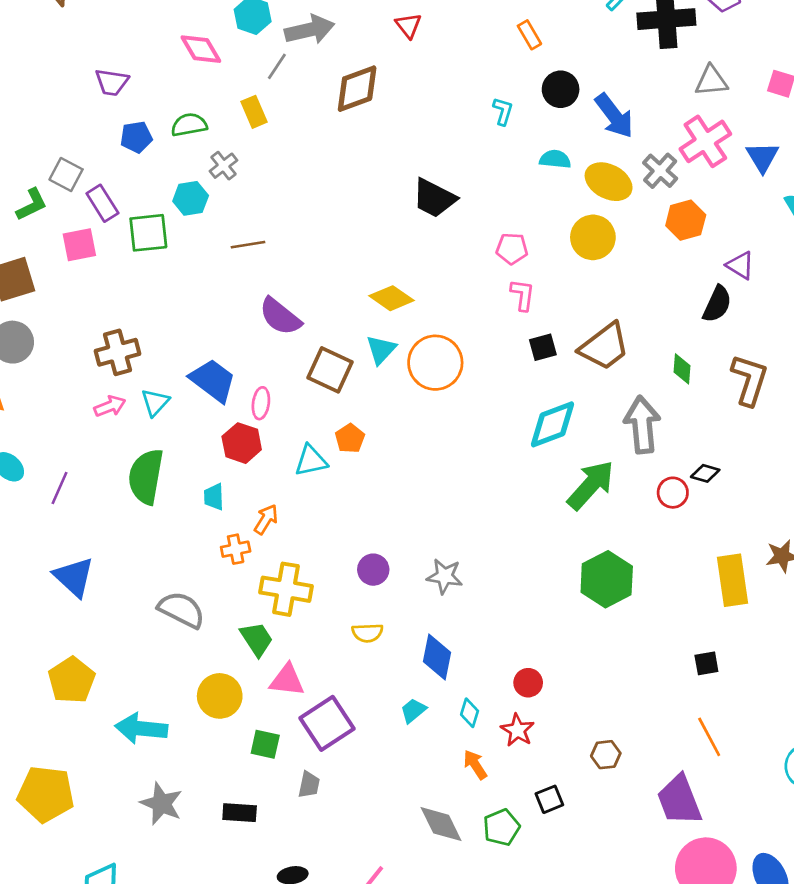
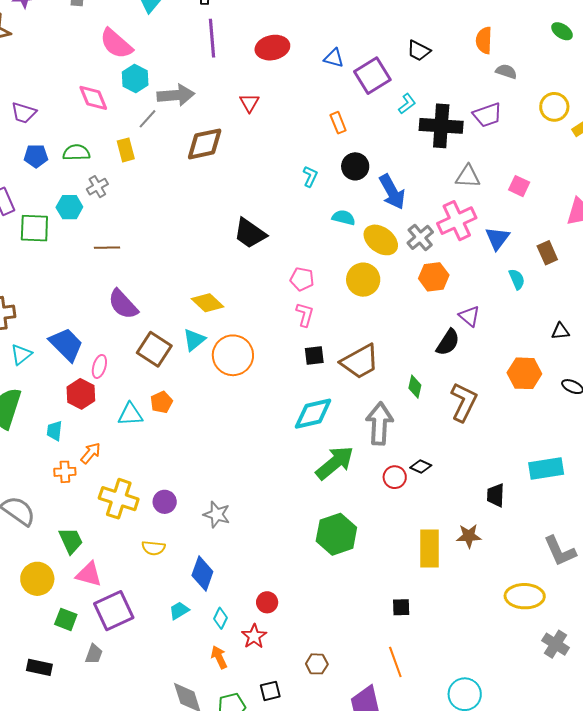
yellow cross: (286, 589) -> (119, 499), moved

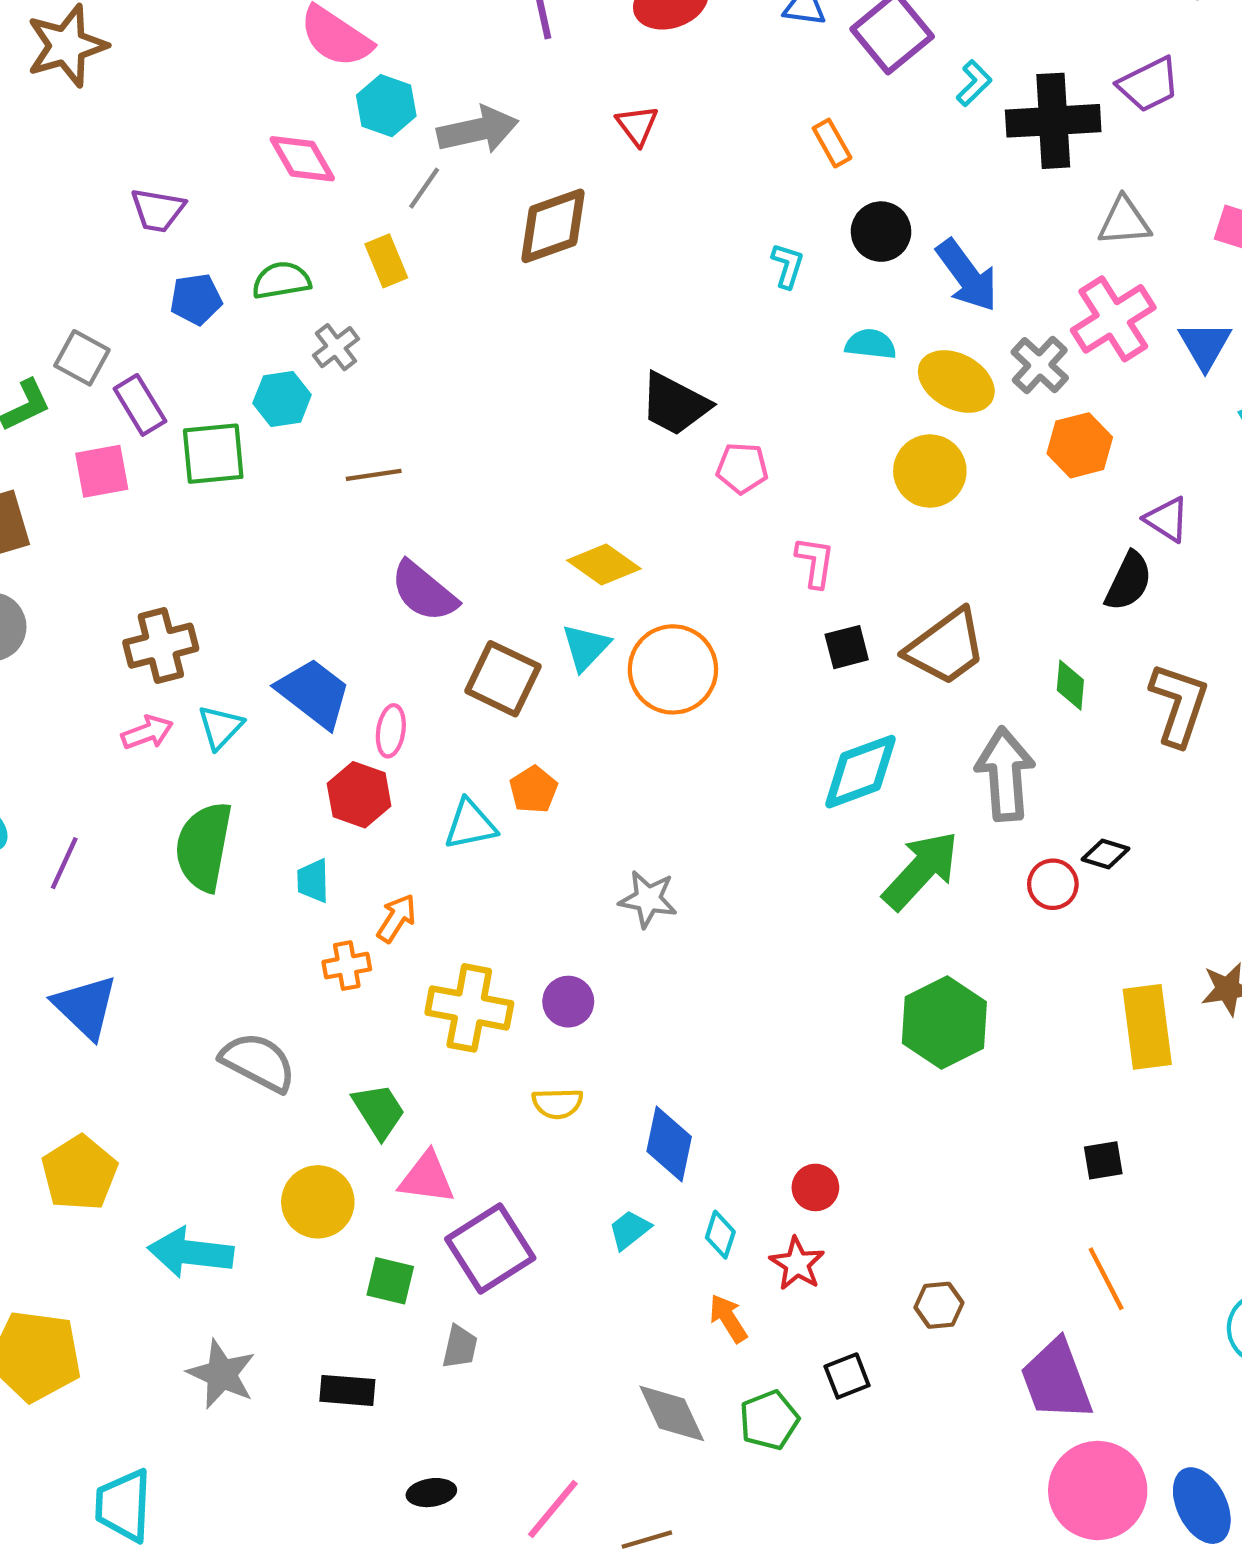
pink pentagon: (302, 279) -> (742, 468), moved
gray star: (217, 514) -> (648, 899), moved

